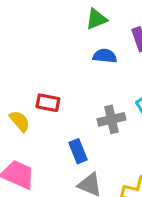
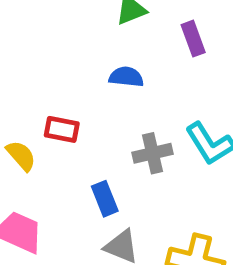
blue semicircle: (105, 56) -> (126, 77), moved

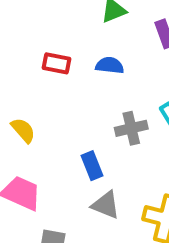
red rectangle: (62, 129) -> (57, 63), moved

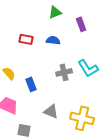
blue rectangle: (92, 166) -> (31, 84), moved

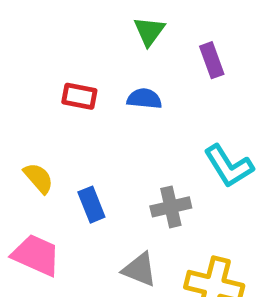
green triangle: (55, 12) -> (149, 31), turned -32
gray cross: (64, 72) -> (171, 207), moved

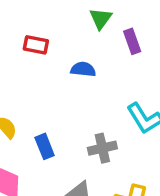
green triangle: (149, 31) -> (101, 19), moved
red rectangle: (79, 96) -> (36, 45), moved

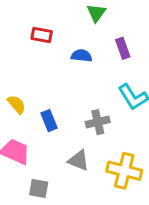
purple rectangle: (132, 41) -> (123, 48), moved

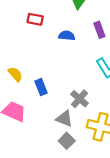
gray cross: (98, 122) -> (80, 99), moved, turned -36
gray square: (39, 188) -> (67, 141), moved, turned 35

